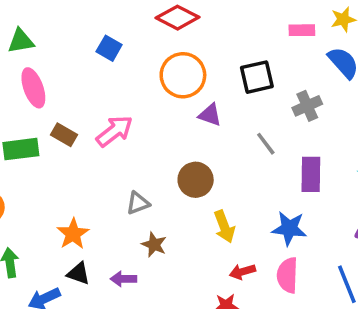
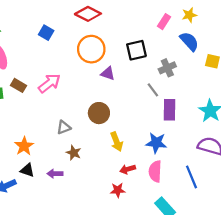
pink rectangle: (302, 30) -> (164, 22), turned -56
gray line: (266, 144) -> (153, 90), moved

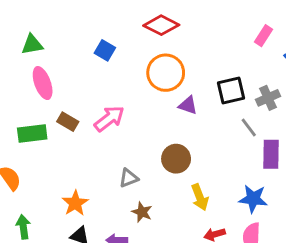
black square: (136, 50) -> (231, 90), moved

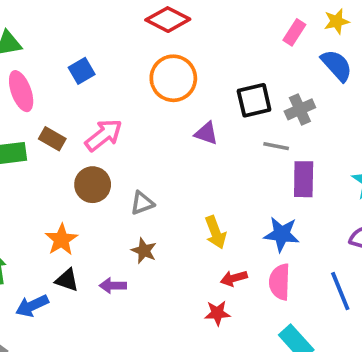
blue square: (105, 50) -> (82, 71), moved, turned 30
purple triangle: (188, 105) -> (206, 133), moved
gray line: (249, 128) -> (276, 146), turned -42
brown circle: (176, 159) -> (93, 185), moved
gray triangle: (129, 178) -> (142, 203), moved

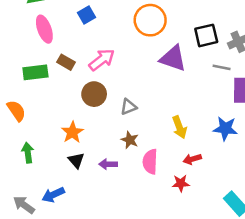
purple triangle: (206, 133) -> (173, 58), size x1.6
black triangle: (67, 280) -> (76, 160), turned 30
pink semicircle: (280, 282) -> (150, 162), moved
blue arrow: (32, 306) -> (53, 195), moved

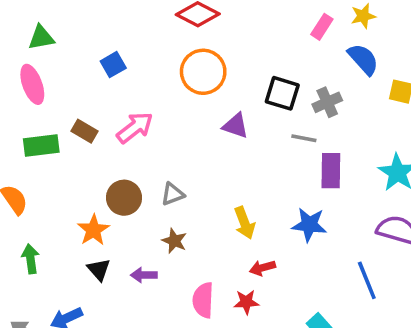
pink ellipse: (44, 29) -> (32, 84), moved
black square: (206, 35) -> (282, 93), turned 30
purple triangle: (173, 58) -> (236, 126), size x0.7
brown circle: (94, 94) -> (124, 198), moved
pink semicircle: (150, 162) -> (203, 300), moved

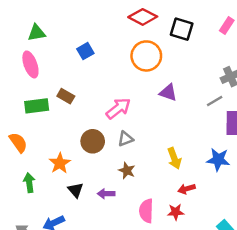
black square: (282, 93) -> (182, 29), moved
pink arrow: (135, 128) -> (118, 108), moved
gray line: (304, 138) -> (215, 101), turned -42
orange star: (93, 230) -> (60, 163), moved

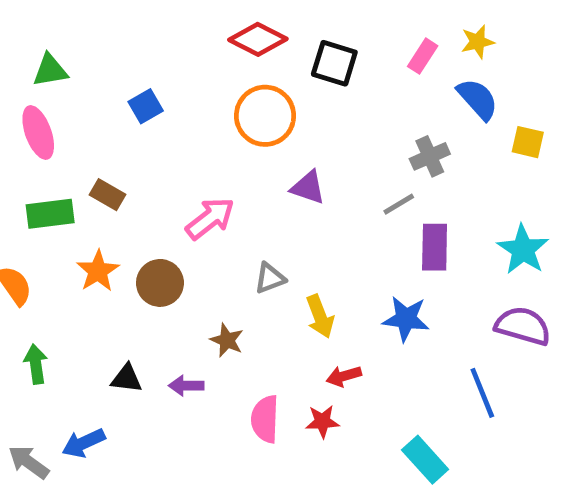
gray triangle: (126, 139) -> (270, 278), moved
orange star: (60, 163) -> (98, 271), moved
black triangle: (76, 190) -> (127, 378), turned -42

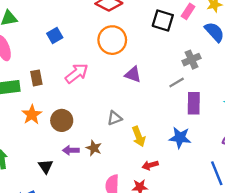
black square: (334, 63) -> (163, 21), moved
brown rectangle: (107, 195) -> (36, 78), turned 49
pink arrow: (210, 218) -> (77, 73), moved
black triangle: (127, 378) -> (46, 166), turned 49
purple arrow: (186, 386) -> (71, 150), moved

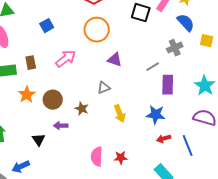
gray cross: (191, 60) -> (175, 48), moved
gray triangle: (115, 118) -> (104, 88), moved
brown star: (94, 148) -> (82, 109), moved
red arrow: (150, 165) -> (164, 139), moved

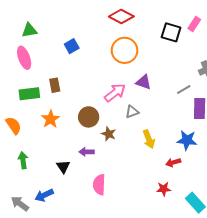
pink arrow: (66, 59) -> (115, 93), moved
brown circle: (53, 100) -> (89, 117), moved
red arrow: (164, 139) -> (173, 162), moved
pink semicircle: (97, 157) -> (99, 185), moved
red star: (121, 158) -> (164, 189), moved

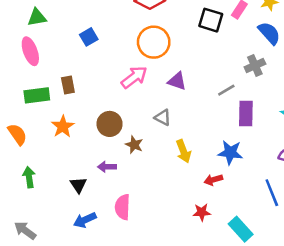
pink arrow: (115, 93) -> (134, 77), moved
gray triangle: (132, 112) -> (163, 117), turned 48
blue arrow: (44, 195) -> (85, 220), moved

